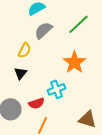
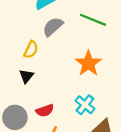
green line: (78, 24) -> (93, 20), turned 65
cyan cross: (56, 89) -> (85, 105), moved, turned -30

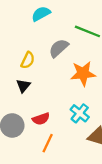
gray semicircle: (53, 27) -> (59, 48), moved
orange star: (88, 63) -> (83, 74), turned 30

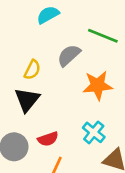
black triangle: (23, 86) -> (27, 100), size x1.5

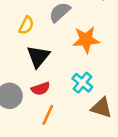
black triangle: (27, 100) -> (38, 56), moved

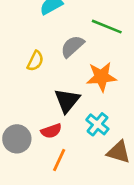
black triangle: (38, 56) -> (67, 101), moved

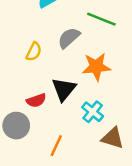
red semicircle: (51, 131) -> (36, 100), moved

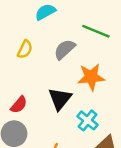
yellow semicircle: (34, 52) -> (25, 49), moved
red semicircle: (36, 100) -> (19, 105), moved, turned -30

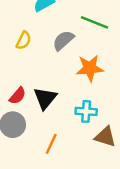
black triangle: (60, 99) -> (45, 98), moved
cyan cross: (88, 120) -> (86, 111), turned -35

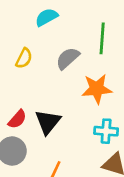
green line: (95, 22) -> (102, 38), turned 72
cyan cross: (86, 111) -> (106, 131), moved

